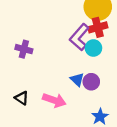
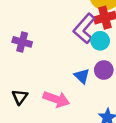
purple circle: (91, 82) -> (104, 70), moved
black triangle: (22, 98) -> (20, 97), turned 32

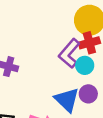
blue triangle: (82, 76) -> (67, 100), size x1.6

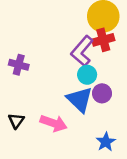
cyan circle: (85, 65) -> (87, 75), moved

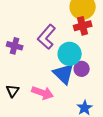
purple L-shape: (82, 51) -> (47, 37), moved
cyan circle: (87, 75) -> (70, 54), size x1.5

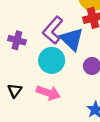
cyan circle: (70, 54) -> (52, 60), moved
blue triangle: (64, 74) -> (72, 39), moved

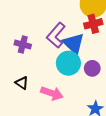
cyan circle: (52, 60) -> (68, 63), moved
black triangle: (15, 91) -> (22, 83), moved, turned -32

